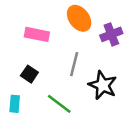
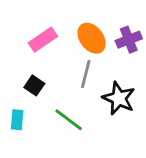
orange ellipse: (79, 18) -> (92, 38), moved
pink rectangle: (37, 34) -> (43, 40), turned -45

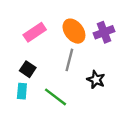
black star: (119, 98) -> (96, 80), size x0.7
cyan rectangle: (17, 120) -> (22, 91), moved

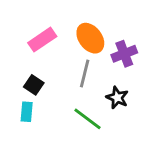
purple cross: (104, 32) -> (124, 54), moved
green line: (55, 97) -> (88, 119), moved

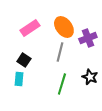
black star: (117, 98) -> (90, 77), moved
green line: (88, 119) -> (62, 84), turned 70

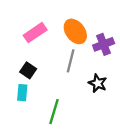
black star: (90, 77) -> (98, 83), moved
green line: (62, 84) -> (54, 112), moved

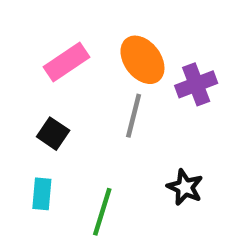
black star: (98, 83) -> (185, 187), moved
cyan rectangle: (22, 93) -> (42, 194), moved

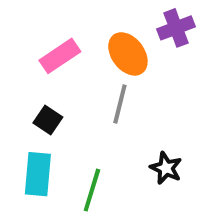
purple cross: (196, 84) -> (176, 28), moved
cyan rectangle: (42, 194) -> (38, 174), size x1.5

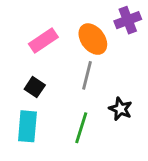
black star: (166, 168) -> (120, 109), moved
green line: (92, 190) -> (81, 128), moved

